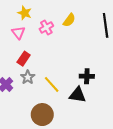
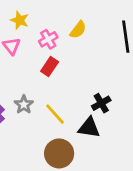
red rectangle: (24, 59) -> (50, 66), moved
black cross: (87, 76) -> (101, 103), turned -32
brown circle: (42, 115) -> (59, 153), moved

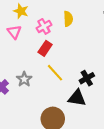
yellow semicircle: (78, 30) -> (68, 19), turned -40
yellow line: (55, 114) -> (55, 73), moved

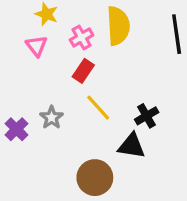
yellow semicircle: (68, 19) -> (118, 26), size x1.6

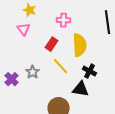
yellow semicircle: (118, 26) -> (80, 45), moved
pink cross: (82, 37) -> (64, 20), moved, turned 32
black cross: (147, 116) -> (90, 71), turned -32

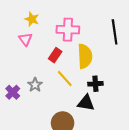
pink cross: (64, 20) -> (68, 30), size x1.5
black cross: (90, 71) -> (95, 84), turned -32

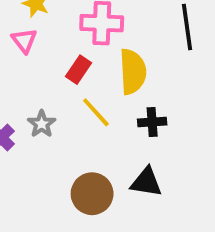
black triangle: (86, 103) -> (146, 182), moved

